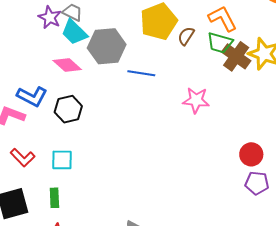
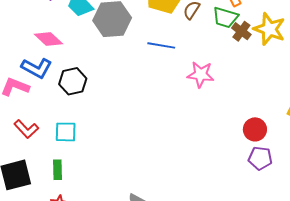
brown cross: (236, 56) -> (241, 31), size x0.7
pink diamond: (67, 65) -> (48, 39), moved
blue line: (141, 73) -> (161, 45), moved

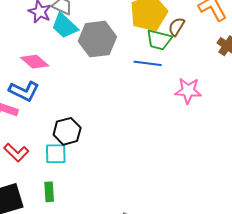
green trapezoid: (225, 17) -> (159, 40), moved
black hexagon: (73, 81) -> (67, 131), moved

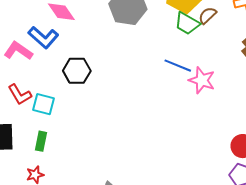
blue line: (148, 63) -> (178, 66), moved
black hexagon: (67, 131) -> (77, 71), moved
cyan square: (56, 154) -> (44, 104), moved

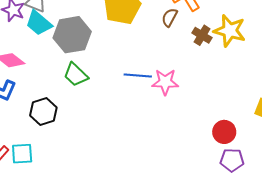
brown semicircle: (207, 15) -> (170, 17), moved
green trapezoid: (187, 23) -> (76, 75), moved, turned 32

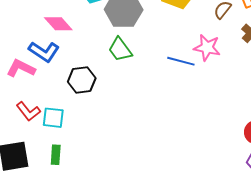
pink star: (165, 82) -> (207, 48), moved

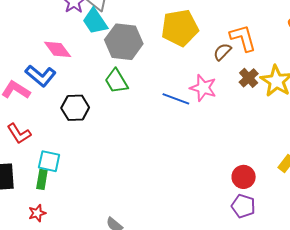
cyan square: (53, 118) -> (49, 161), moved

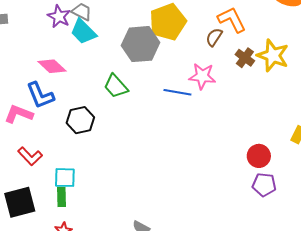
gray hexagon: (124, 42) -> (140, 44), moved
blue L-shape: (41, 76) -> (40, 95), turned 40

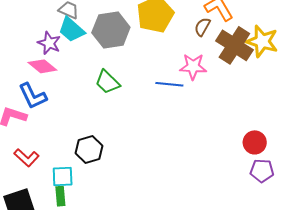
purple star: (59, 17) -> (49, 43), moved
gray hexagon: (140, 44) -> (111, 30), moved
brown cross: (245, 58) -> (234, 45), size x1.8
black hexagon: (80, 120) -> (89, 149), moved

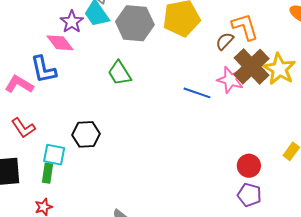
pink star: (193, 67) -> (230, 80), moved
blue line: (169, 84) -> (197, 93), moved

